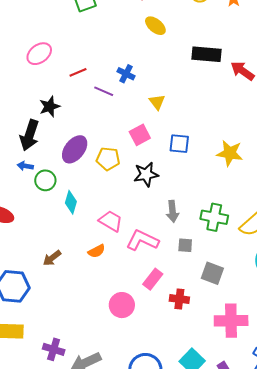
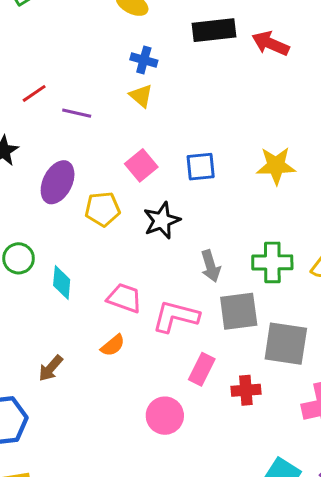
blue cross: (126, 74) -> (144, 60), moved
yellow triangle: (157, 102) -> (141, 96), moved
purple ellipse: (75, 149) -> (58, 182), moved
gray square: (185, 245) -> (239, 311), size x1.8
gray square: (212, 273) -> (286, 344), size x1.4

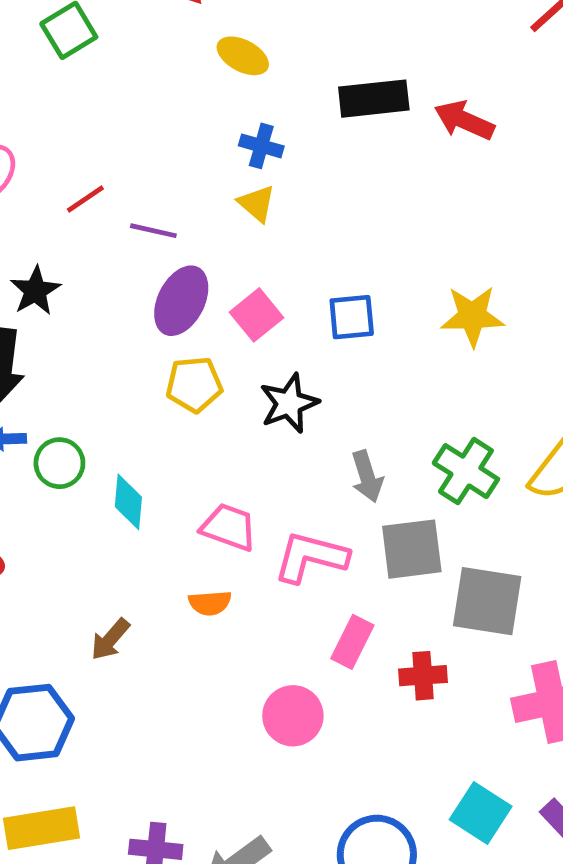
purple ellipse: (58, 182) -> (181, 301), moved
green cross: (272, 262) -> (466, 471), turned 33
orange semicircle: (113, 345) -> (210, 603), turned 35

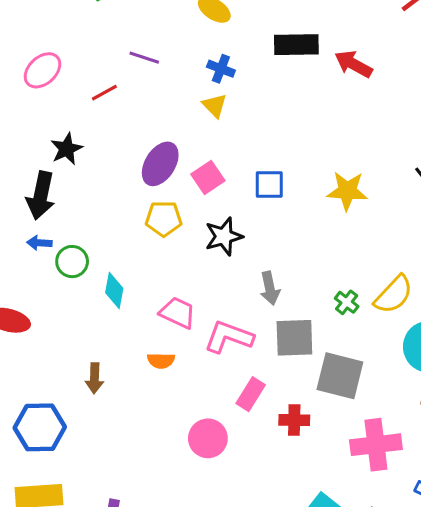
purple line: (153, 231) -> (144, 58), moved
green cross: (466, 471) -> (347, 302), moved, size x0.6
brown arrow: (110, 639) -> (94, 378), turned -44

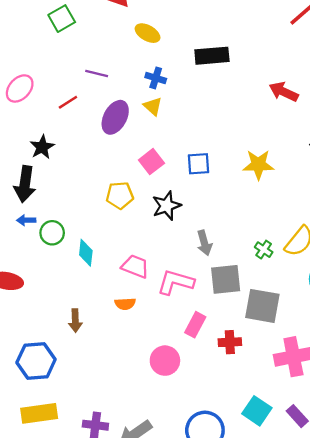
red arrow: (353, 64) -> (284, 92), moved
purple ellipse: (160, 164) -> (115, 117), moved

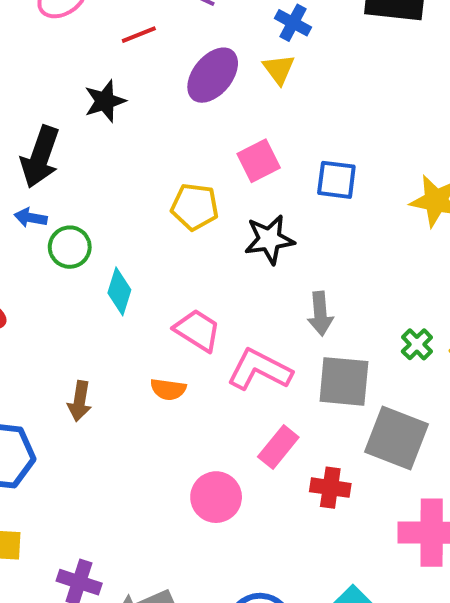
black star: (42, 147) -> (105, 101), moved

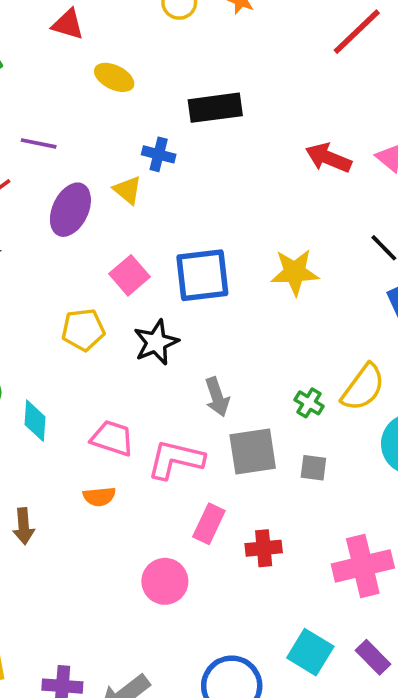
blue cross: (293, 23) -> (159, 154), moved
blue square: (336, 180) -> (202, 275), size x1.5
gray square: (396, 438) -> (313, 468), moved, size x0.5

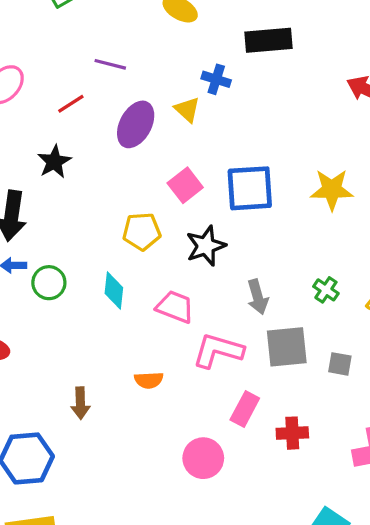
green cross: (309, 403) -> (326, 290), moved
cyan diamond: (35, 421) -> (114, 291), moved
pink trapezoid: (112, 438) -> (175, 307), moved

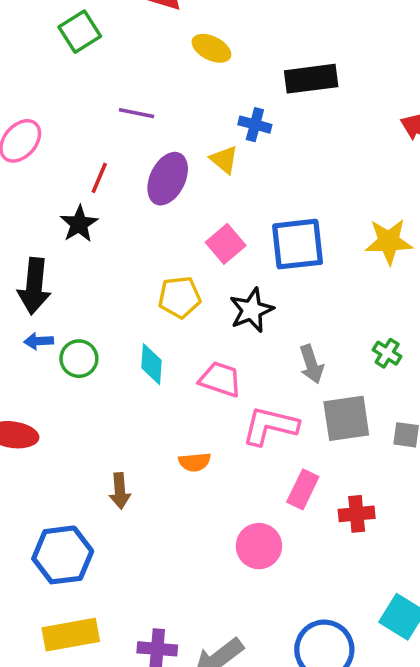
red line: (71, 104) -> (99, 178), moved, turned -32

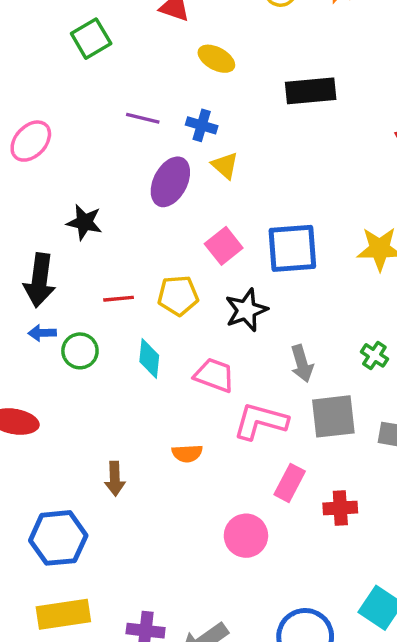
blue cross: (255, 125) -> (202, 125), moved
red line: (99, 178) -> (119, 299), moved, turned 60
black star: (79, 224) -> (84, 222), turned -30

